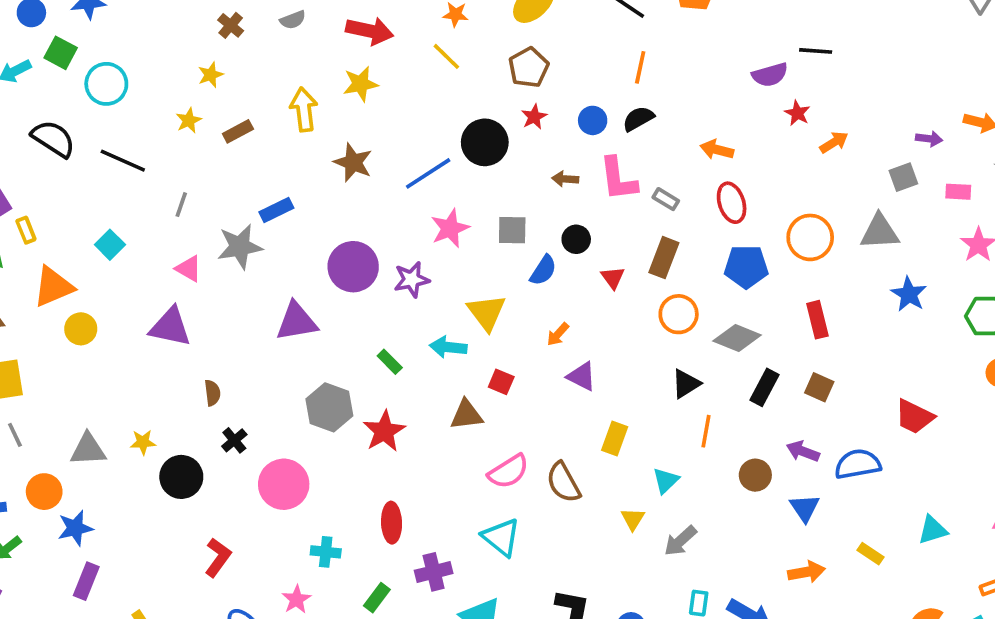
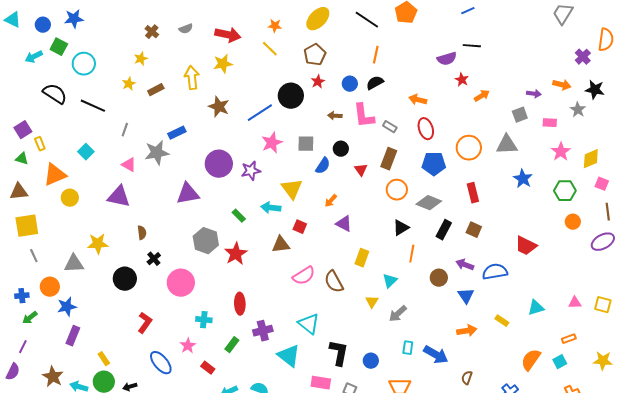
yellow star: (143, 442) -> (98, 244), moved, size x1.5
cyan triangle: (501, 537) -> (309, 324), moved

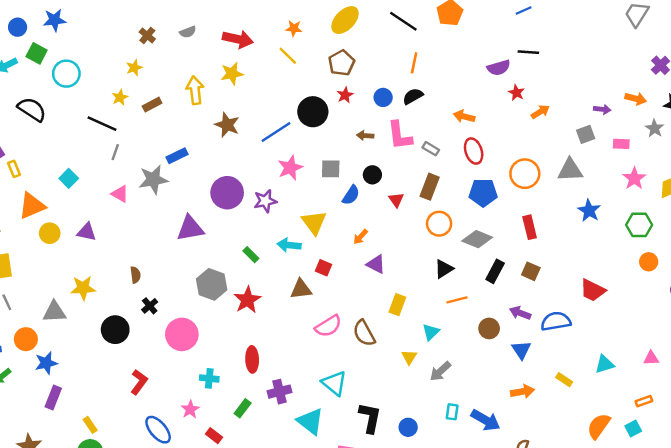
black line: (93, 106) -> (102, 124), moved
purple triangle: (119, 197) -> (87, 232), moved, size x0.7
orange line: (412, 254) -> (457, 300), turned 66

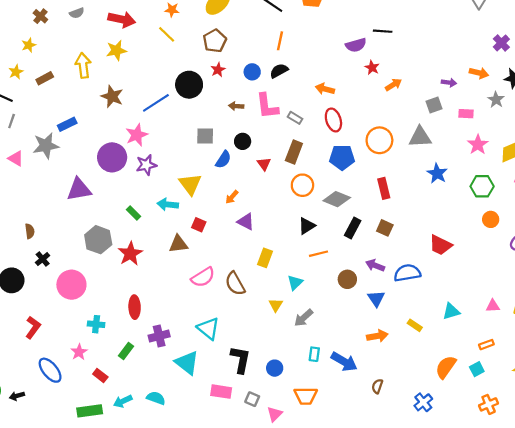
pink star: (290, 168) -> (137, 135), moved

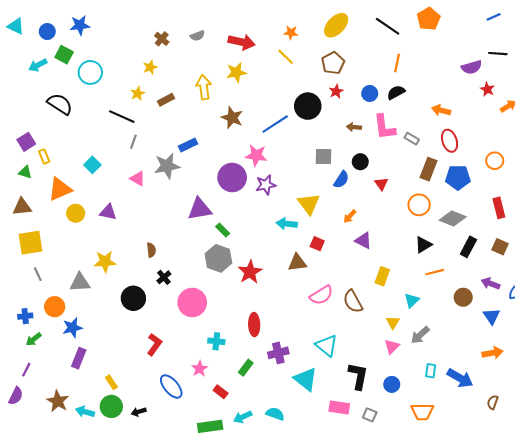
pink star: (137, 135) -> (256, 155), turned 30
orange circle: (379, 140) -> (495, 161), size x0.7
brown rectangle: (294, 152) -> (429, 169), moved
green rectangle: (133, 213) -> (223, 230), moved
pink triangle: (275, 414) -> (392, 347), moved

